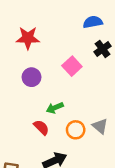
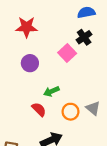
black cross: (103, 49) -> (84, 37), moved

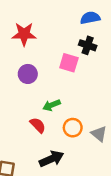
black cross: (84, 37) -> (88, 45), turned -35
pink square: (67, 53) -> (69, 63), turned -30
gray triangle: (93, 108) -> (99, 134), moved

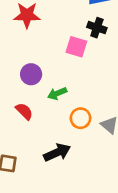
purple circle: (28, 74) -> (31, 74), moved
red semicircle: (38, 125) -> (24, 111), moved

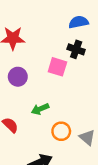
purple circle: (31, 74) -> (18, 77), moved

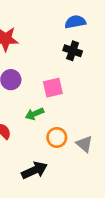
pink square: (57, 67) -> (53, 88), moved, turned -30

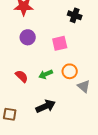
green arrow: (34, 114) -> (46, 74), moved
orange circle: (57, 137) -> (70, 71), moved

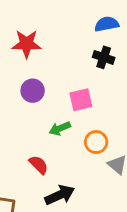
green arrow: (46, 74) -> (60, 128), moved
red semicircle: (22, 76) -> (39, 165), moved

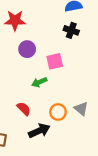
purple circle: (33, 91) -> (27, 49), moved
orange circle: (96, 142) -> (58, 112), moved

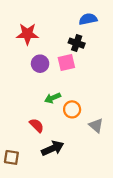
black cross: (71, 30) -> (77, 43), moved
pink square: (55, 61) -> (66, 63), moved
orange circle: (58, 112) -> (72, 109), moved

